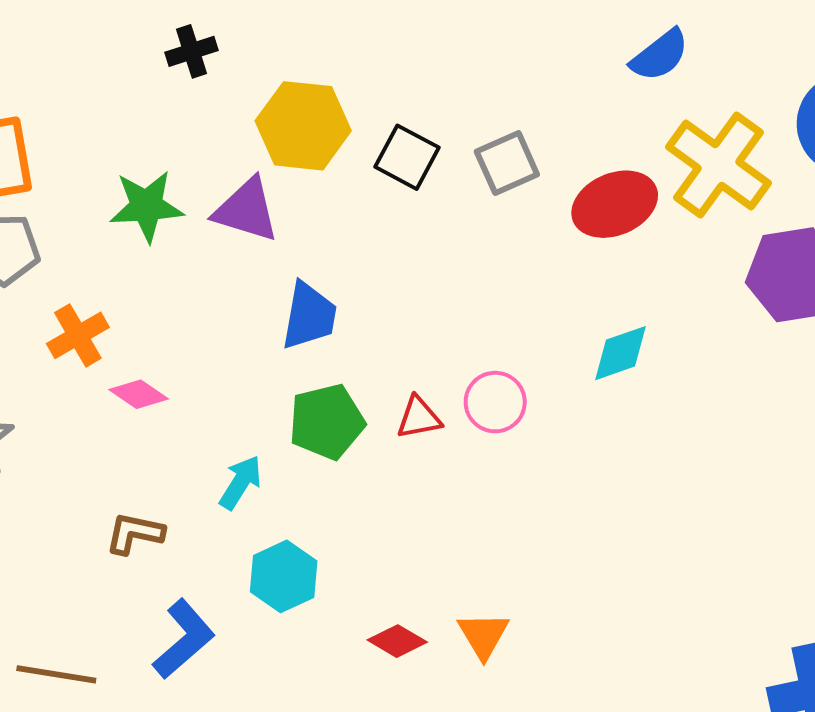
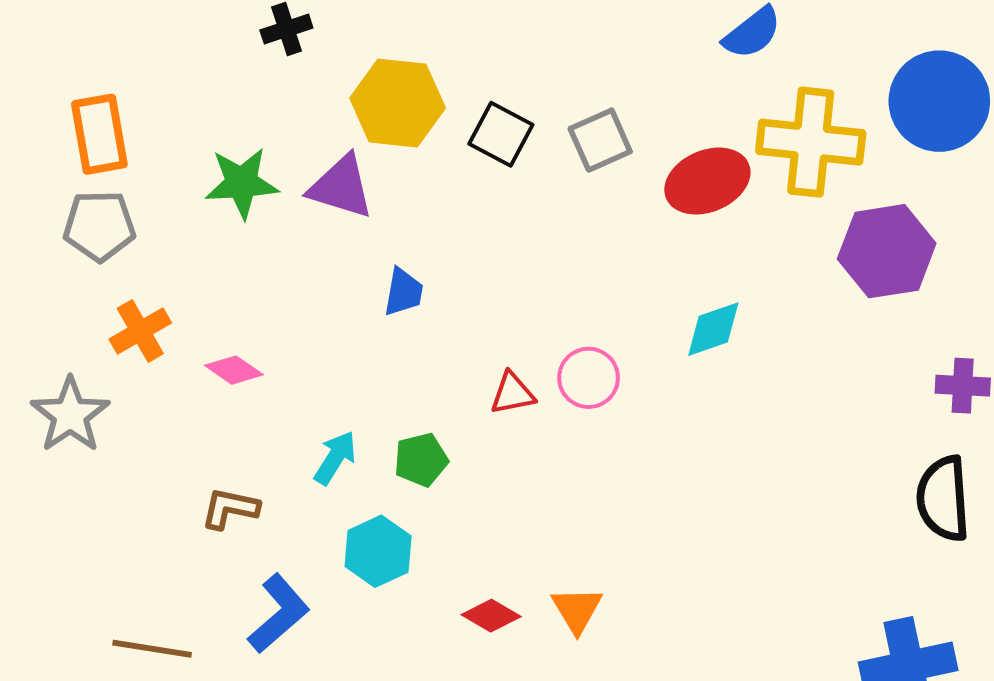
yellow cross: (719, 165) -> (811, 142), turned -30
blue trapezoid: (309, 316) -> (403, 292), size x0.7
orange cross: (78, 335) -> (140, 331), moved
green pentagon: (327, 422) -> (421, 460), moved, size x0.7

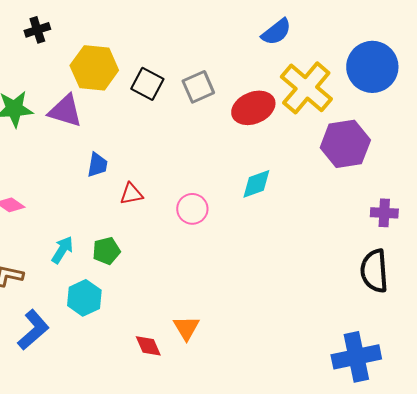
yellow cross: (811, 142) -> (306, 88), turned 34
red triangle: (513, 393) -> (131, 194), moved
red diamond: (491, 616) -> (148, 346), moved, turned 36

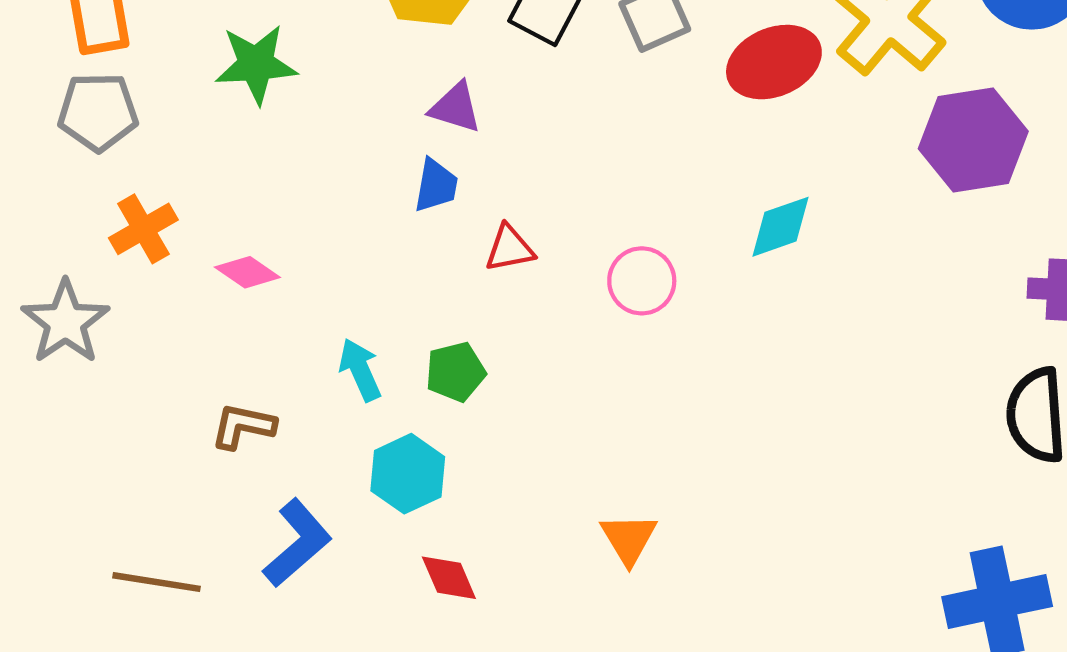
purple triangle: (65, 111) -> (455, 108), moved, size x0.7
cyan arrow: (62, 250) -> (360, 370), turned -56
red diamond: (148, 346) -> (449, 578), moved

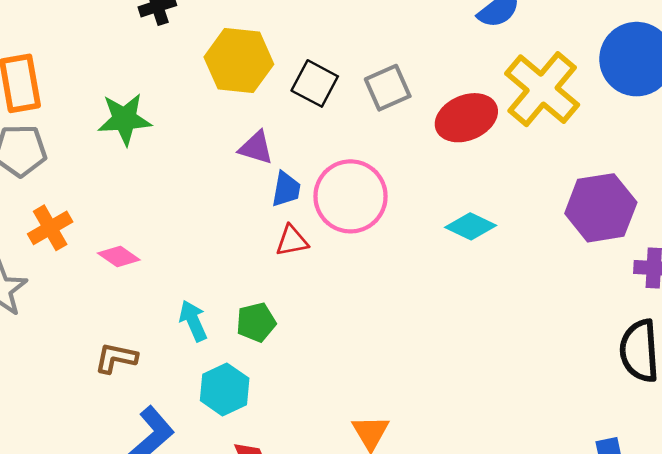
purple hexagon: (973, 140) -> (601, 208), moved
blue trapezoid: (436, 186) -> (286, 189), moved
cyan diamond: (780, 227) -> (471, 226), turned 45
pink circle: (642, 281) -> (350, 196), moved, size x1.6

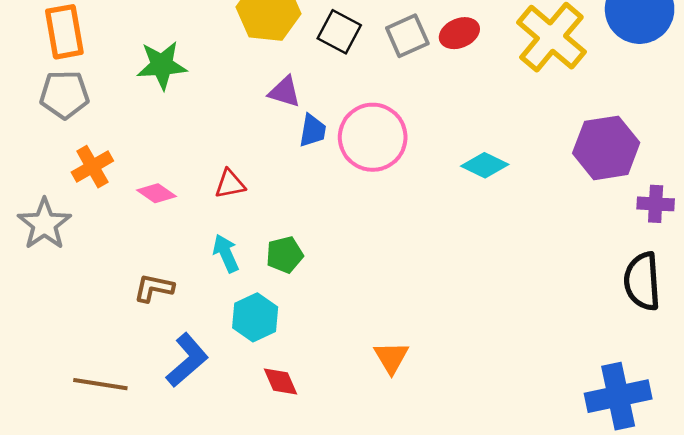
red ellipse: (466, 118) -> (459, 33), moved, size x0.7
red triangle: (292, 241) -> (230, 184), moved

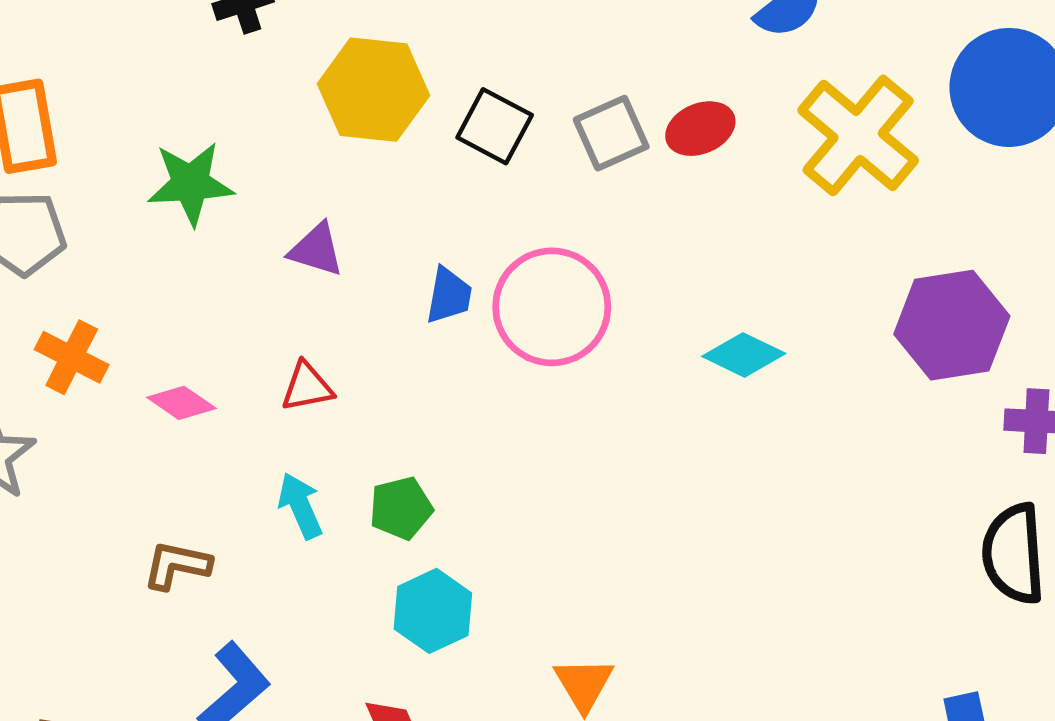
purple triangle: (285, 92) -> (316, 250), moved
orange cross: (92, 167) -> (72, 357), turned -33
cyan hexagon: (255, 317) -> (433, 611), moved

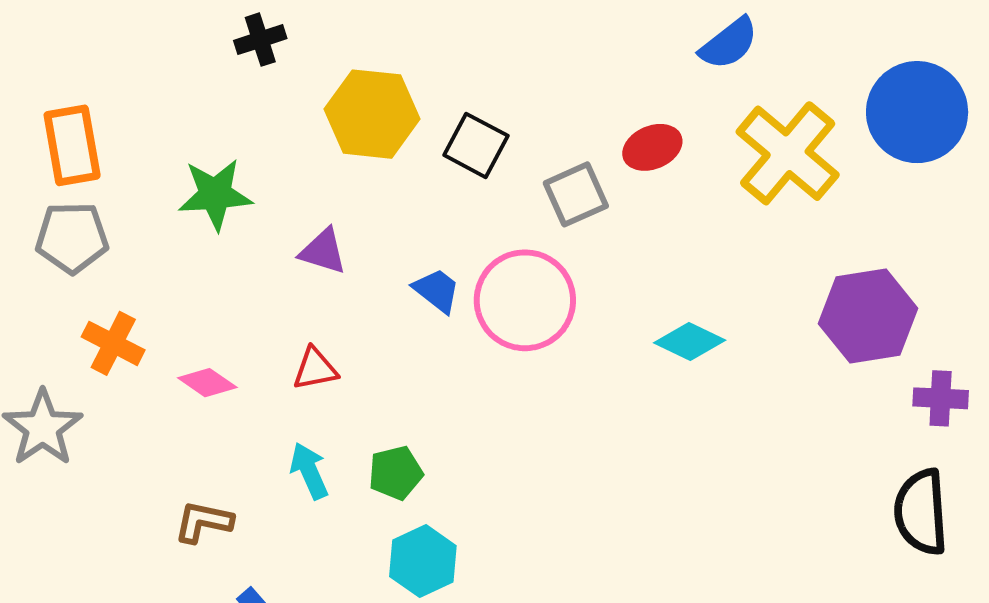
gray square: (611, 133) -> (576, 194), moved
blue trapezoid: (449, 295) -> (437, 291), turned -62

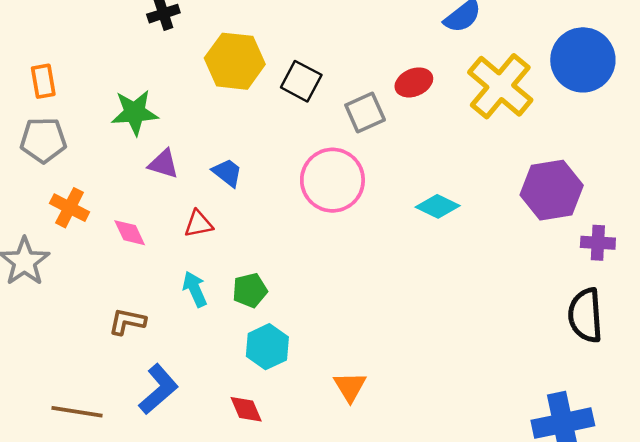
orange rectangle: (72, 145) -> (43, 81), size x0.7
purple triangle: (323, 251) -> (163, 164), moved
blue trapezoid: (437, 291) -> (227, 173), moved
pink diamond: (207, 383) -> (130, 233), turned 30

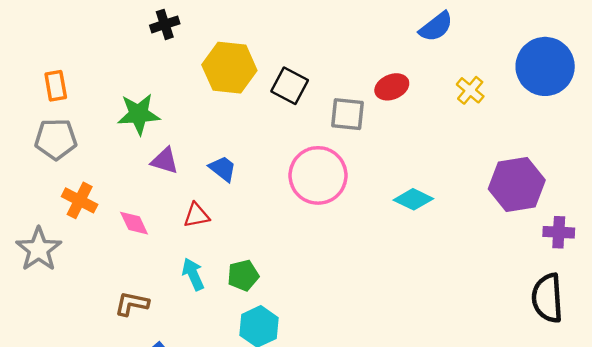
yellow cross: (500, 86) -> (470, 90), size x0.5
gray square: (365, 113) -> (348, 114), turned 30

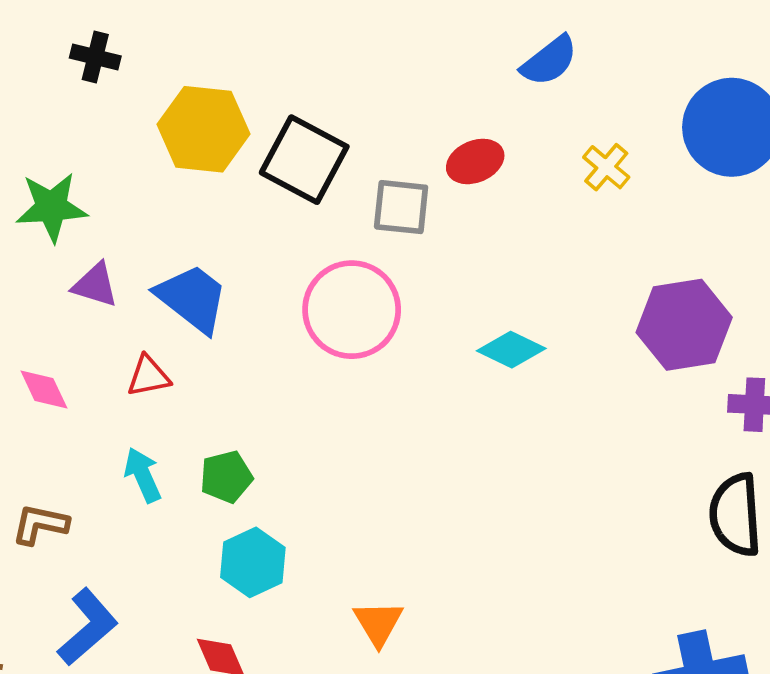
black cross: (165, 24) -> (95, 57), turned 32
black square: (290, 86) -> (304, 160), size x1.4
blue trapezoid: (223, 169) -> (192, 298), size x1.6

